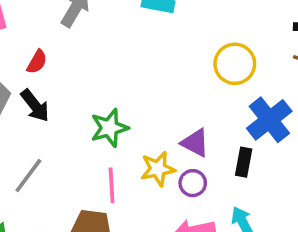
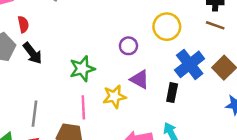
red semicircle: (37, 62) -> (23, 24), moved, turned -42
gray line: (28, 176) -> (34, 114), moved, turned -30
purple circle: (193, 183) -> (128, 46), moved

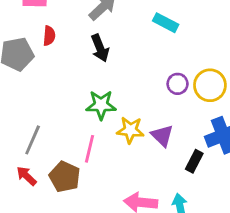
purple circle: (128, 46) -> (178, 84), moved
black arrow: (33, 53) -> (100, 48), moved
yellow star: (114, 97) -> (130, 130), moved

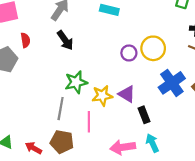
gray line: (33, 140) -> (61, 109), moved
pink line: (90, 149) -> (89, 122), moved
black rectangle: (194, 161) -> (144, 115), moved, turned -35

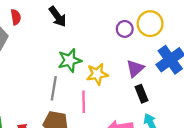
purple triangle: (127, 94) -> (135, 68), moved, turned 48

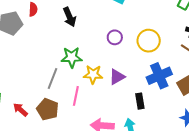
purple circle: (125, 29) -> (115, 37), moved
purple triangle: (135, 68) -> (117, 77), moved
black rectangle: (141, 94) -> (140, 101), moved

